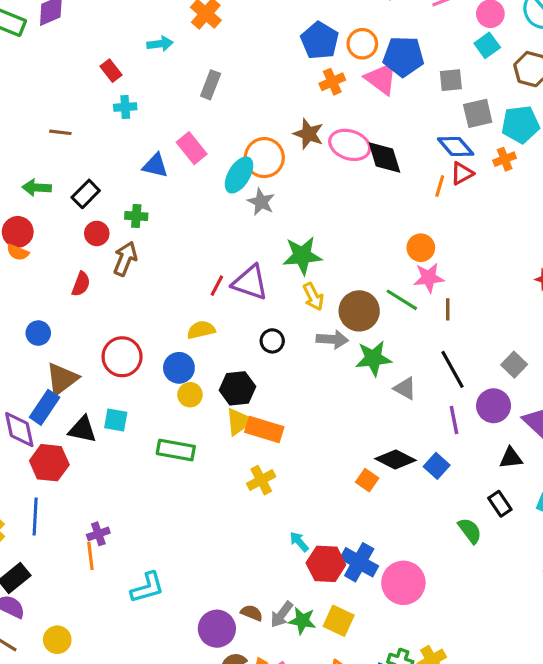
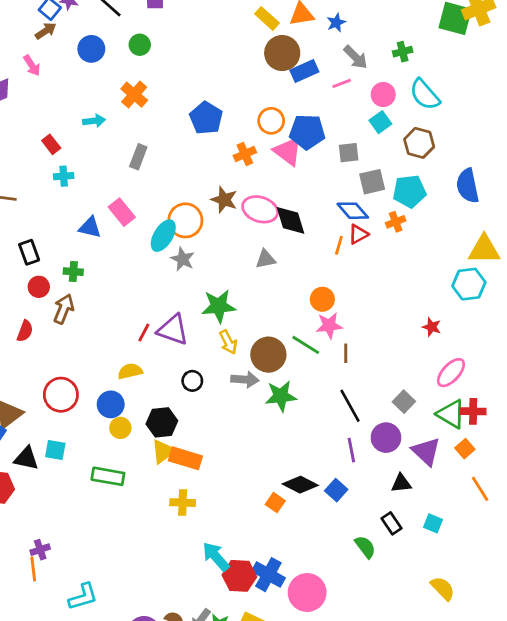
blue pentagon: (320, 41) -> (206, 118), moved
black rectangle: (86, 194) -> (29, 252), turned -65
gray triangle: (405, 388) -> (266, 259), moved, turned -40
yellow cross: (261, 480) -> (183, 503), turned 30
cyan arrow: (299, 542) -> (216, 557), size x1.6

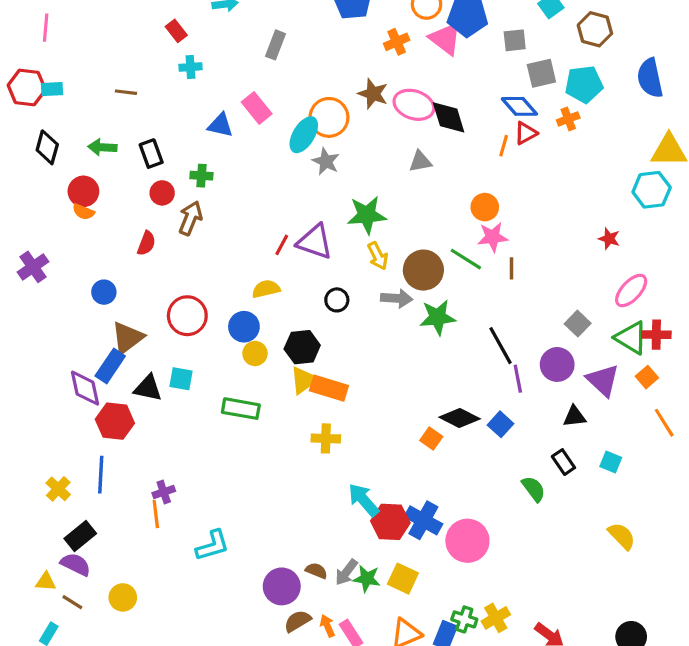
black line: (350, 406) -> (501, 346), moved

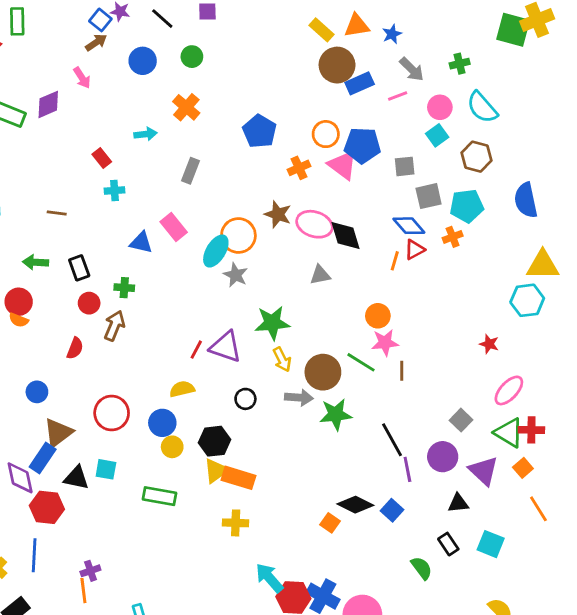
cyan square: (611, 462) -> (491, 544), size x1.4

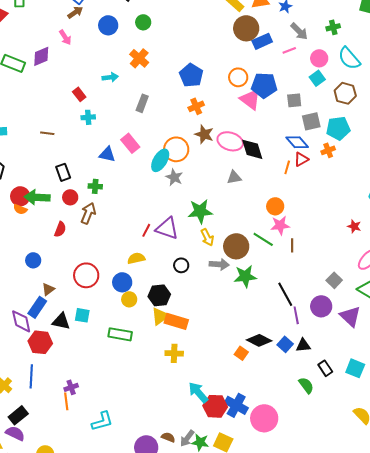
orange cross: (299, 168) -> (196, 106), moved
green arrow: (36, 262) -> (37, 197), moved, size x1.4
brown triangle: (58, 433) -> (48, 289), size x0.6
black triangle: (458, 503) -> (303, 345), moved

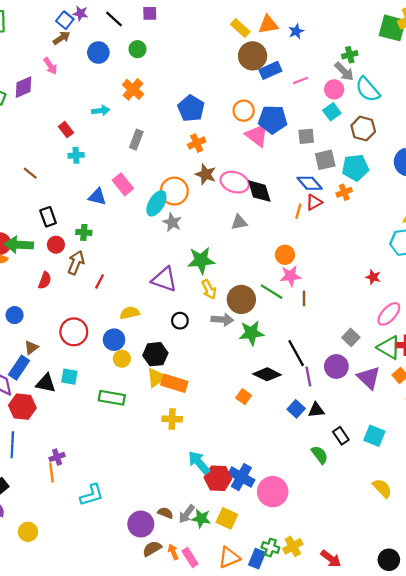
gray arrow: (299, 31) -> (344, 72), moved
brown line: (47, 133) -> (30, 173), turned 32
red line: (146, 230) -> (99, 282), moved
black diamond: (259, 340) -> (267, 374), moved
orange square: (241, 353) -> (244, 397), moved

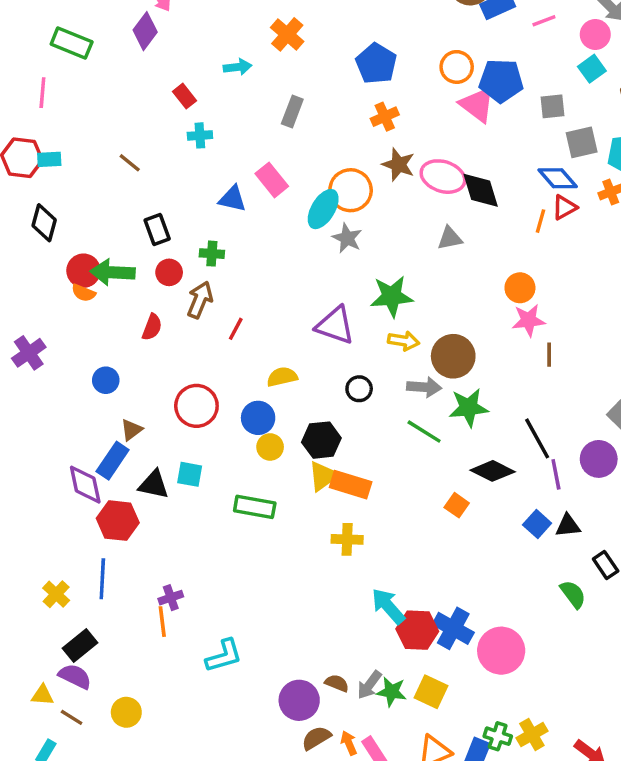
purple diamond: (24, 87) -> (145, 31), moved, turned -30
yellow arrow: (209, 289) -> (404, 341), turned -54
green line: (272, 292) -> (424, 432), moved

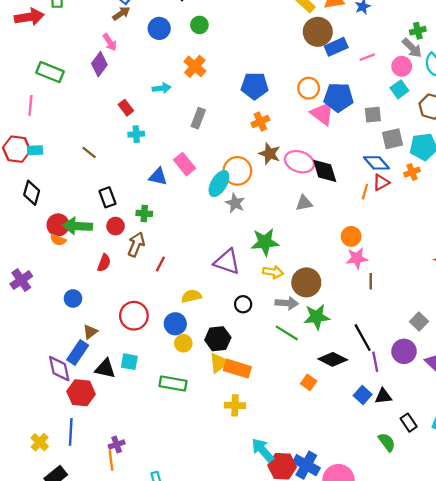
blue pentagon: (376, 64) -> (255, 86), turned -30

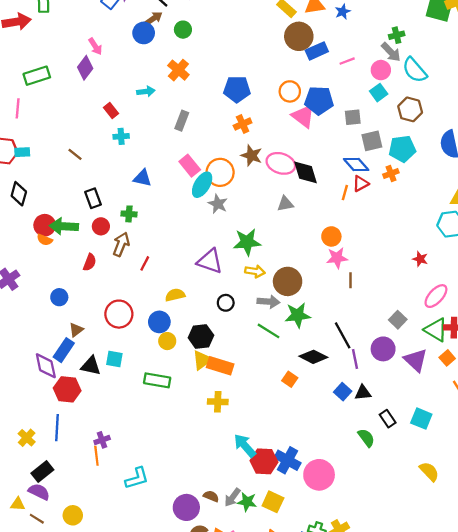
brown arrow: (121, 13) -> (154, 18), moved
green rectangle: (50, 72) -> (37, 76), turned -40
pink rectangle: (184, 164) -> (190, 166), moved

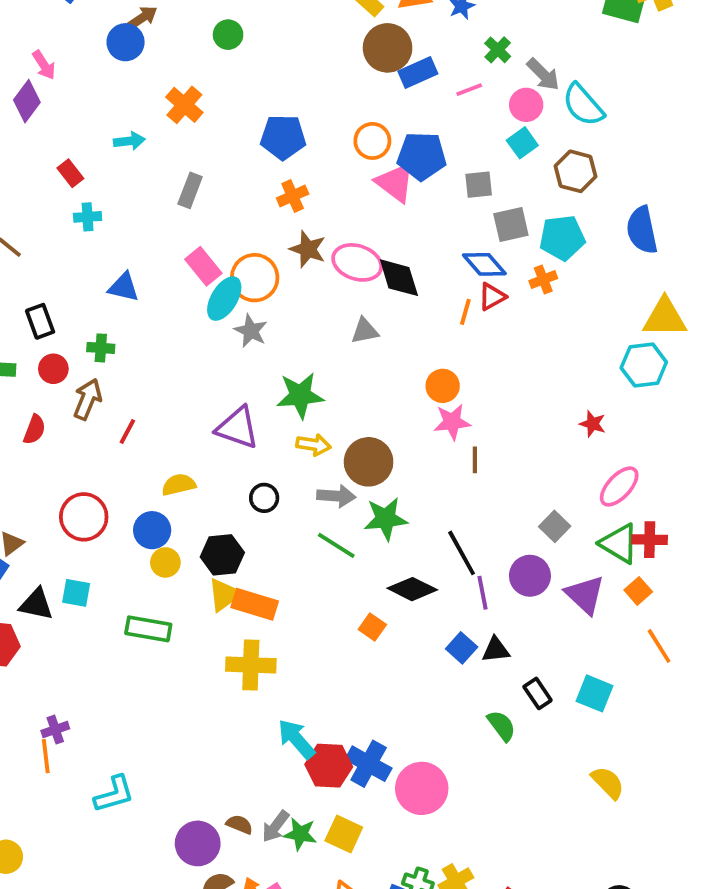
green circle: (183, 30) -> (228, 35), moved
green cross: (397, 35) -> (498, 50), moved, turned -32
yellow cross: (218, 402) -> (251, 665), size x1.4

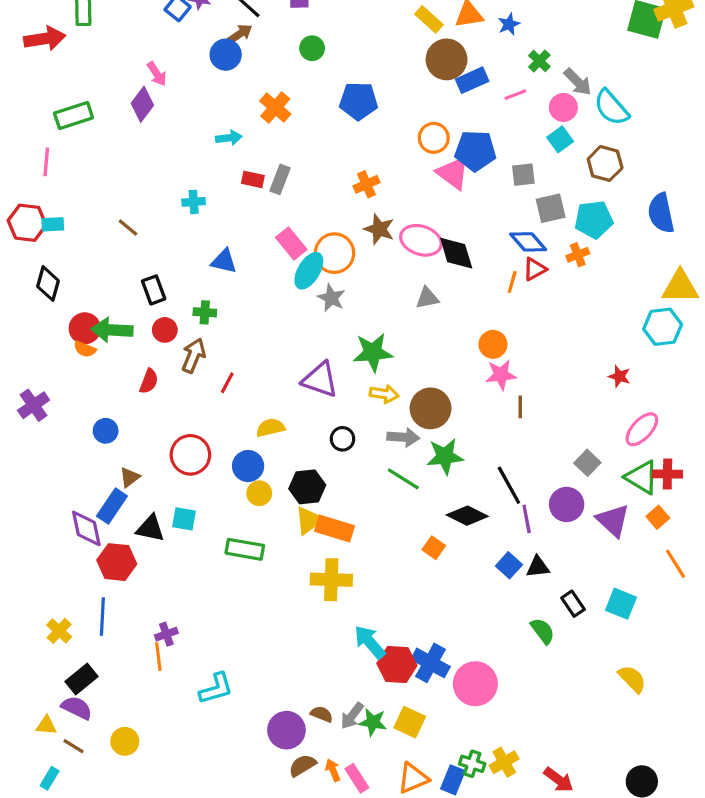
blue pentagon: (283, 137) -> (358, 101), moved
red rectangle: (70, 173) -> (253, 179), moved, turned -40

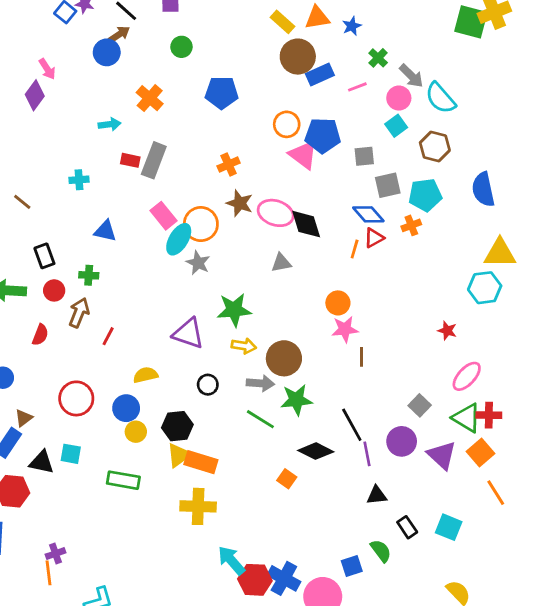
gray rectangle: (280, 179) -> (154, 160), size x1.4
orange square: (658, 517) -> (481, 452), size x1.4
blue square: (509, 565) -> (352, 566), moved, turned 30

